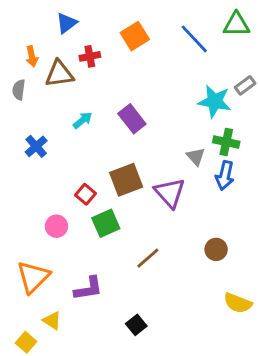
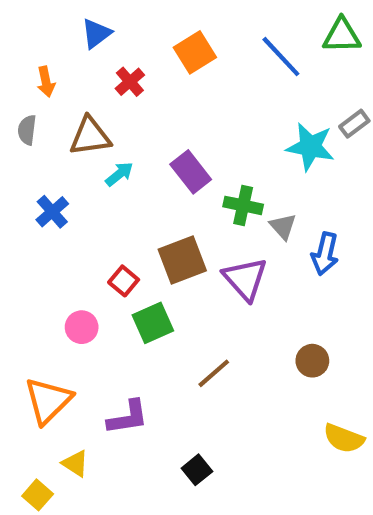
red cross: (90, 56) -> (130, 82), turned -30
brown triangle: (59, 74) -> (90, 136), moved
green cross: (226, 142) -> (243, 205), moved

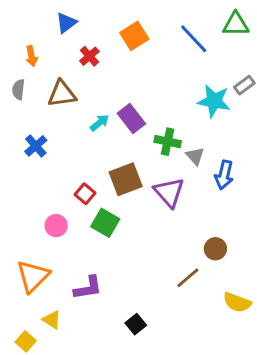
cyan arrow: (119, 174) -> (100, 123), moved
green square: (153, 323) -> (105, 223), turned -36
brown line: (214, 373) -> (188, 278), moved

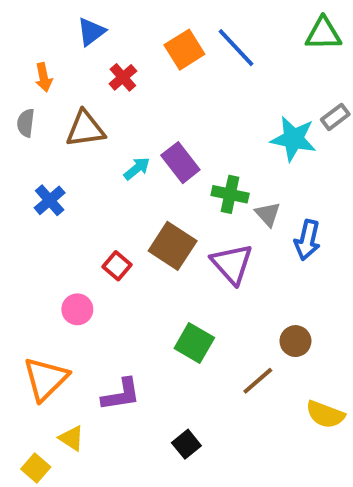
blue line: (194, 39) -> (236, 48), moved
brown square: (126, 179) -> (173, 246), turned -36
green square: (105, 223) -> (194, 343), moved

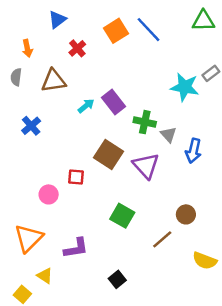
red square: (117, 266) -> (76, 177), moved, turned -35

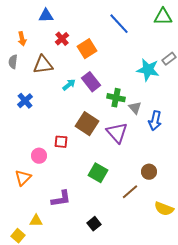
blue triangle: (57, 20) -> (46, 16), turned 35
orange square: (116, 31) -> (87, 49), moved
orange triangle: (29, 238) -> (23, 178), moved, size x0.7
yellow triangle: (45, 276) -> (36, 221), turned -32

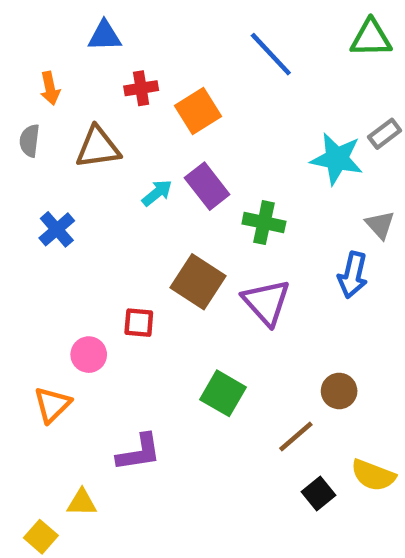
red cross: (62, 39) -> (141, 88), turned 32
gray triangle: (135, 108) -> (380, 225), moved
black square: (94, 224) -> (319, 493), moved

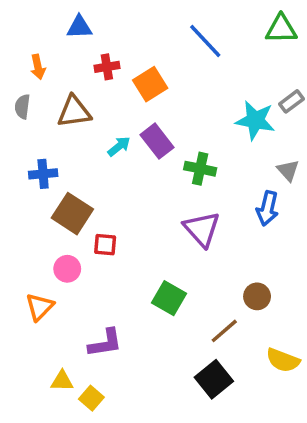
blue cross: (57, 229) -> (43, 174), turned 36
brown square: (198, 282) -> (72, 214), moved
black square: (319, 493) -> (214, 379), moved, size x1.5
yellow square: (41, 537) -> (91, 398), moved

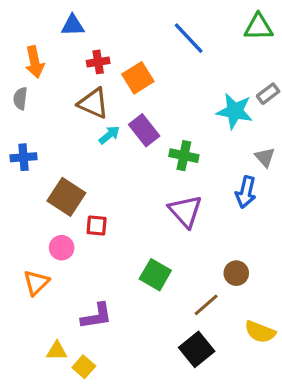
orange arrow: (38, 67) -> (35, 62), size x1.4
brown triangle: (74, 112) -> (93, 103), moved, turned 32
blue cross: (43, 174) -> (23, 157), moved

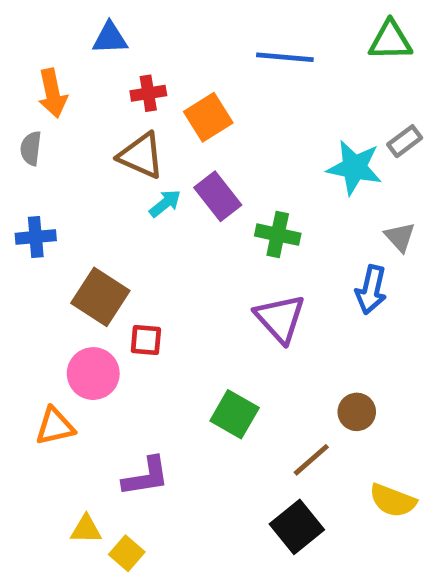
blue line: (189, 38) -> (285, 57), turned -42
pink circle: (62, 248) -> (93, 374), size x1.4
orange triangle: (36, 283) -> (55, 426), turned 32

